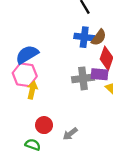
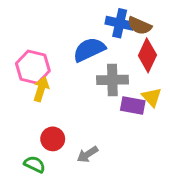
brown semicircle: (99, 37) -> (140, 26), turned 72
blue semicircle: (27, 54) -> (89, 50), moved
purple rectangle: (100, 74) -> (133, 106), moved

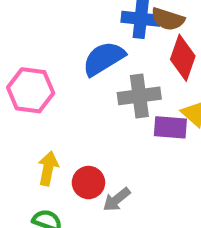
yellow arrow: (41, 89) -> (48, 168), moved
red circle: (53, 139) -> (88, 183), moved

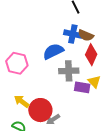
yellow arrow: (48, 168) -> (22, 101), turned -70
red circle: (88, 183) -> (40, 110), size x1.5

